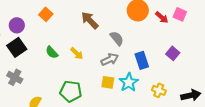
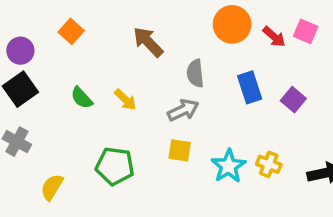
gray semicircle: (117, 38) -> (195, 73), turned -147
blue rectangle: (142, 60) -> (250, 87), moved
cyan star: (129, 82) -> (229, 166), moved

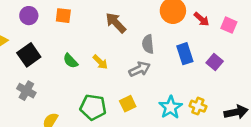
orange square: (71, 31) -> (63, 16), turned -35
pink square: (306, 31) -> (229, 25), moved
purple circle: (20, 51) -> (29, 16), moved
yellow square: (180, 150) -> (128, 104), moved, turned -35

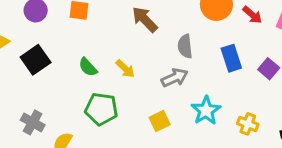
gray cross: (26, 91) -> (33, 122), moved
green pentagon: (93, 107) -> (101, 109), moved
cyan star: (171, 107) -> (206, 111), moved

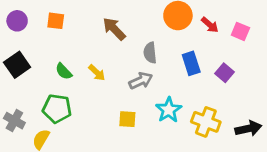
green pentagon: (101, 109) -> (57, 109), moved
yellow square: (160, 121) -> (127, 119), turned 30
yellow cross: (248, 124) -> (206, 122), size x1.5

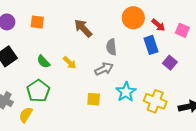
blue rectangle: (191, 63) -> (151, 45), moved
green pentagon: (57, 109) -> (38, 91), turned 30

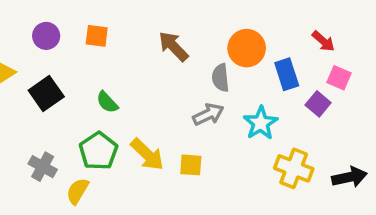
orange circle: (133, 18) -> (247, 48), moved
red arrow: (158, 25) -> (323, 41), moved
pink square: (182, 30) -> (339, 78), moved
yellow arrow: (70, 63) -> (147, 154), moved, size x1.5
cyan star: (126, 92) -> (261, 123), moved

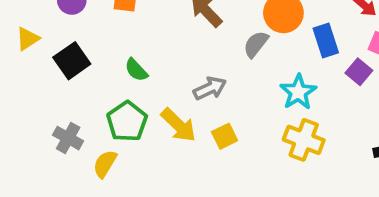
gray semicircle: (220, 78) -> (256, 44), turned 44
gray arrow: (208, 114) -> (210, 88), moved
yellow square: (191, 165) -> (225, 136), turned -30
yellow cross: (294, 168) -> (304, 140), moved

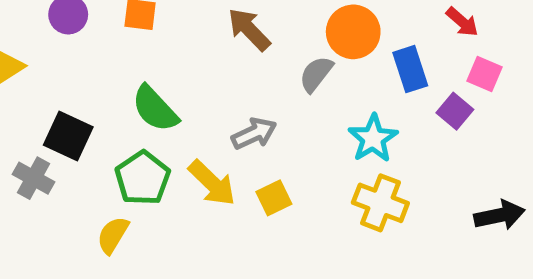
black square: (72, 61) -> (68, 136), moved, turned -30
green semicircle: (136, 70) -> (155, 109), size x1.5
gray cross: (68, 138) -> (34, 178), moved

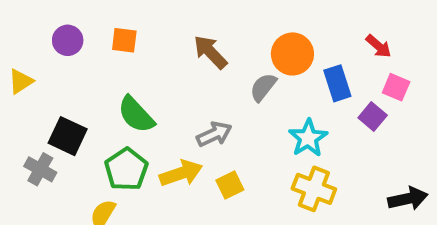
yellow arrow: (212, 183) -> (181, 173), turned -63

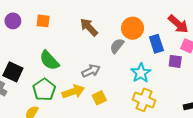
red arrow: (378, 46) -> (178, 24), size x1.5
purple square: (373, 117) -> (175, 61), turned -32

